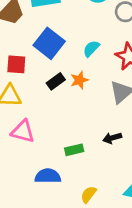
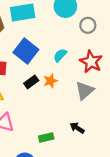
black arrow: (112, 138) -> (77, 128), turned 48

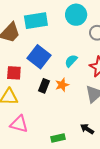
black rectangle: (31, 82) -> (44, 86), turned -32

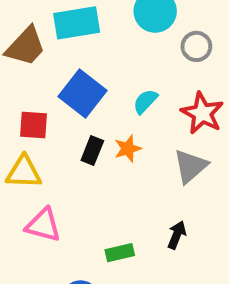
black arrow: (87, 129) -> (177, 235), turned 80

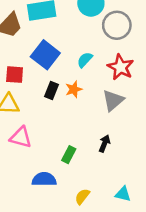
gray circle: (196, 46) -> (117, 25), size x1.5
green rectangle: (120, 253) -> (69, 155), turned -49

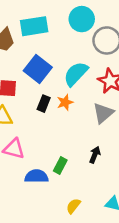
cyan semicircle: (85, 60) -> (76, 74), size x1.6
blue semicircle: (44, 179) -> (36, 176), moved

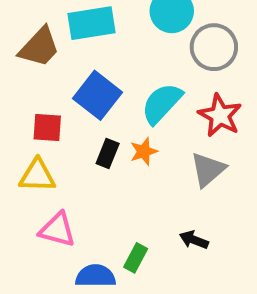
black arrow: (95, 155) -> (194, 240), turned -91

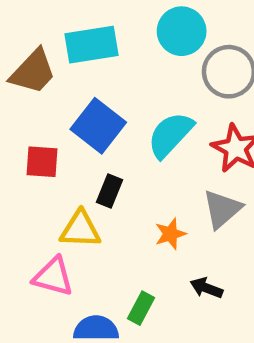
orange star: (144, 152) -> (170, 234), moved
yellow triangle: (37, 176) -> (80, 229), moved

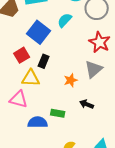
cyan semicircle: (170, 135) -> (65, 20), moved, size x0.7
red square: (42, 162) -> (22, 55), moved, turned -35
green rectangle: (141, 308) -> (58, 113), turned 72

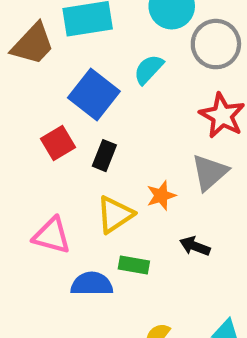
yellow triangle: (31, 78) -> (115, 214), moved, turned -36

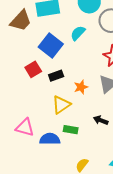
black rectangle: (104, 156) -> (56, 76), turned 48
orange star: (161, 196) -> (81, 87), moved
pink triangle: (52, 236) -> (25, 128), moved

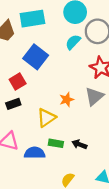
cyan semicircle: (78, 33) -> (73, 42), moved
black rectangle: (56, 76) -> (13, 104), moved
black arrow: (101, 120) -> (79, 144), moved

